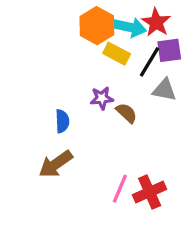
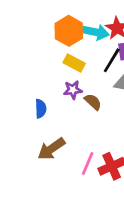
yellow rectangle: (117, 54) -> (74, 63), moved
brown arrow: (56, 164) -> (51, 149), moved

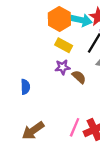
blue semicircle: (41, 109) -> (25, 87), moved
brown arrow: (51, 149) -> (33, 131), moved

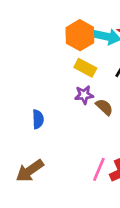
brown arrow: (33, 131) -> (30, 171), moved

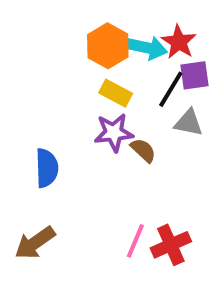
purple star: (84, 95) -> (114, 133), size x1.4
blue semicircle: (38, 119) -> (47, 168), size x1.4

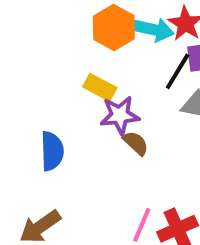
yellow rectangle: (116, 93) -> (100, 87), moved
brown semicircle: (143, 150) -> (136, 143), moved

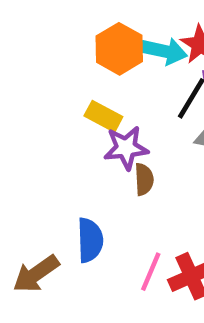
brown semicircle: (136, 143) -> (144, 179), turned 44
blue semicircle: (52, 151) -> (90, 240), moved

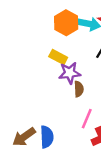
blue semicircle: (90, 240) -> (47, 137), moved
pink line: (151, 272) -> (87, 119), moved

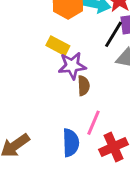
blue semicircle: (47, 137) -> (71, 143), moved

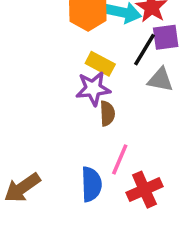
yellow rectangle: (58, 46) -> (100, 64), moved

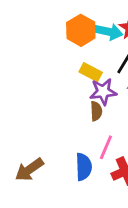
purple star: (93, 89) -> (103, 92), moved

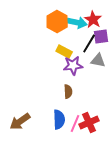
brown semicircle: (96, 111) -> (68, 92), moved
pink line: (106, 147) -> (75, 124), moved

